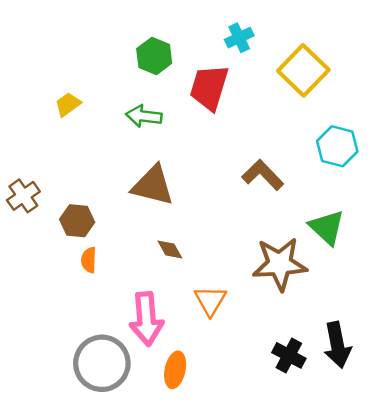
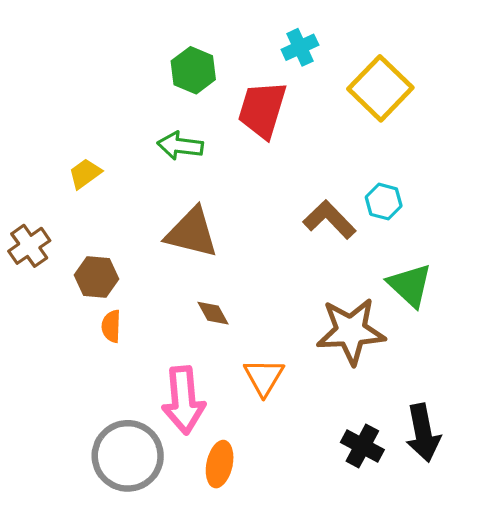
yellow trapezoid: (68, 104) -> (85, 174), moved
cyan hexagon: (337, 146) -> (384, 202), moved, size x0.7

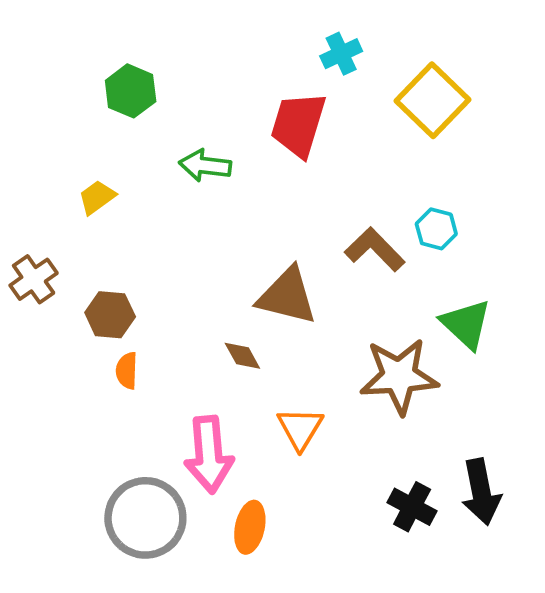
green hexagon: (193, 70) -> (131, 91), moved
brown triangle: (192, 233) -> (287, 296), moved

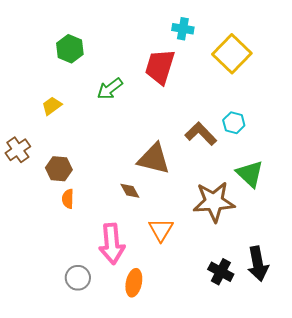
cyan cross: (341, 54) -> (183, 29), turned 35
green arrow: (205, 166) -> (110, 89), turned -44
gray circle: (145, 518) -> (78, 278), size x0.6

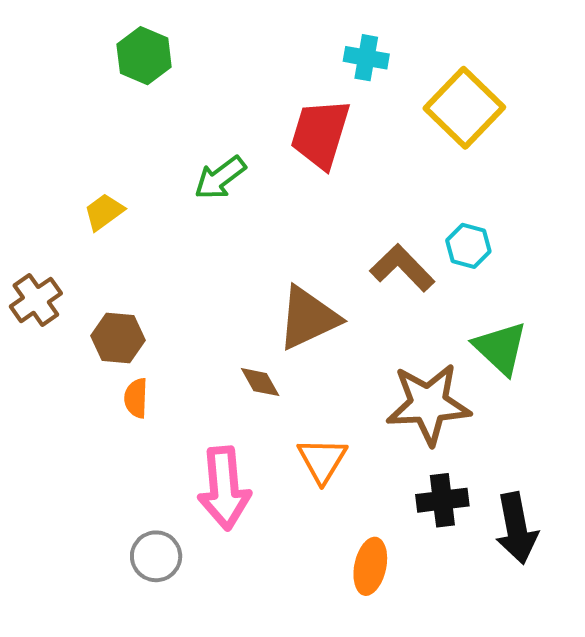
green hexagon: (70, 49) -> (144, 56), moved
brown triangle: (154, 159) -> (308, 318), turned -39
black cross: (221, 272) -> (442, 500), moved, turned -35
orange ellipse: (134, 283) -> (370, 566), moved

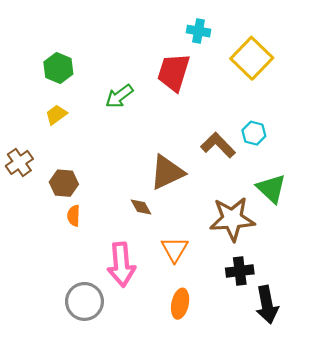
green hexagon: (144, 56) -> (58, 68), moved
black arrow: (516, 528) -> (267, 305), moved
gray circle: (156, 556) -> (84, 301), size x1.4
orange ellipse: (370, 566) -> (180, 304), moved

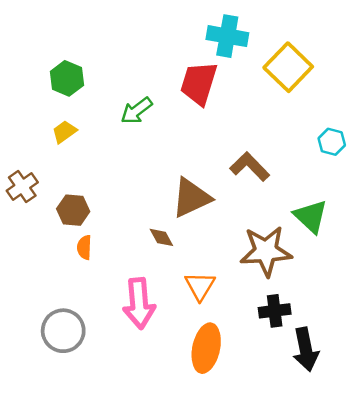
cyan cross: (199, 31) -> (227, 36), size x1.5
cyan hexagon: (254, 133) -> (332, 142), moved
gray circle: (84, 301) -> (63, 331), moved
orange ellipse: (180, 304) -> (206, 348), size x1.4

